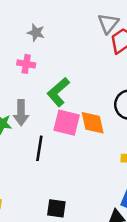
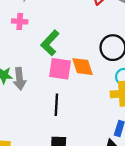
gray arrow: (21, 113) -> (20, 79), moved
black line: (39, 148) -> (56, 105), moved

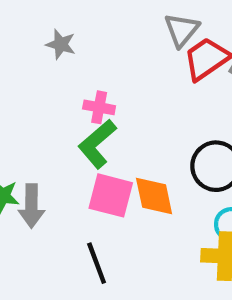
pink cross: (20, 21) -> (99, 107), moved
black line: (56, 105) -> (97, 263), turned -30

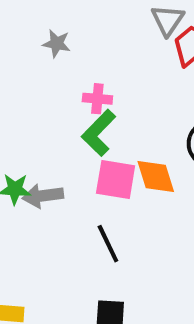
gray arrow: (31, 206) -> (43, 196), turned 87

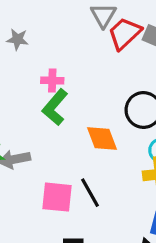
pink square: (116, 180) -> (57, 197), moved
black line: (108, 244) -> (90, 193), moved

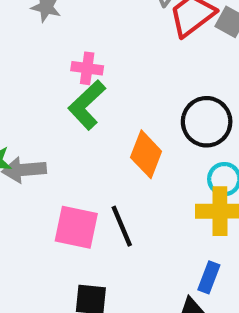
orange diamond: (102, 138) -> (146, 154), turned 36

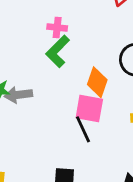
pink square: (76, 227) -> (89, 109), moved

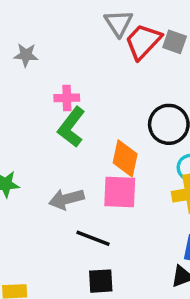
gray arrow: (18, 95) -> (66, 199), moved
black line: (83, 129) -> (93, 238), moved, turned -36

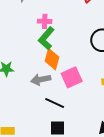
orange diamond: (125, 158) -> (52, 59), moved
pink square: (120, 192) -> (72, 77), turned -30

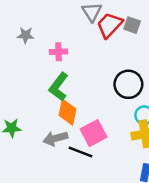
pink cross: (45, 21) -> (59, 52), moved
black line: (55, 103) -> (81, 152), moved

